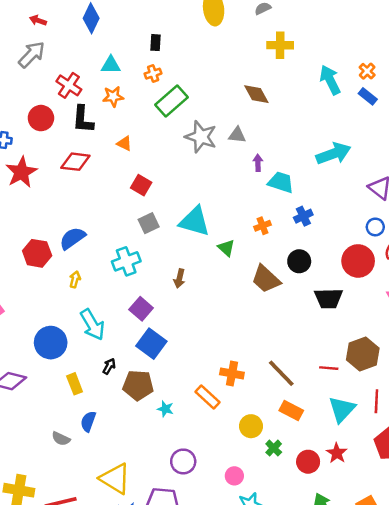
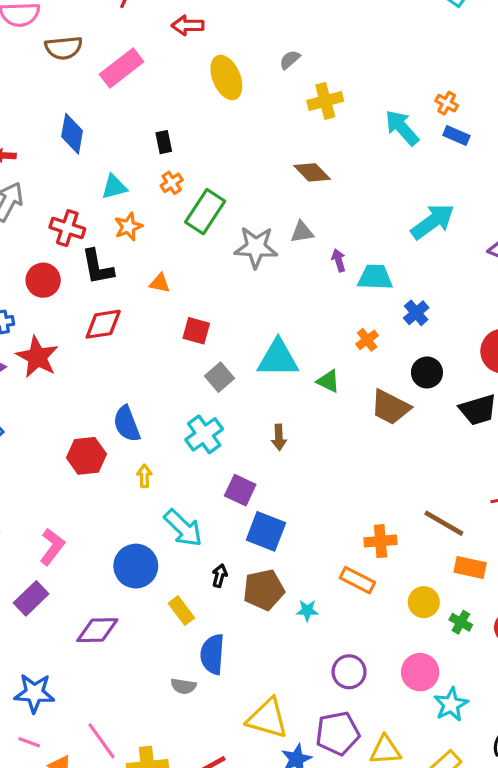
blue semicircle: (72, 238) -> (127, 424), turned -60
blue semicircle: (88, 421) -> (212, 654), size x1.4
pink circle: (234, 476) -> (420, 672), size x1.5

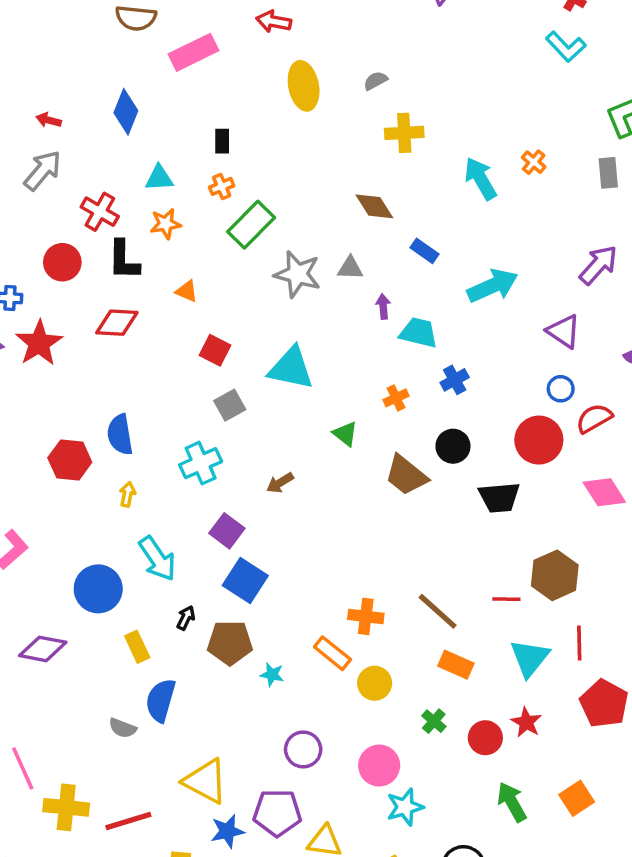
blue rectangle: (456, 136) -> (424, 251), moved
cyan triangle: (278, 358) -> (291, 368), moved
brown arrow: (279, 437) -> (280, 483), turned 50
yellow circle: (424, 602) -> (375, 683), moved

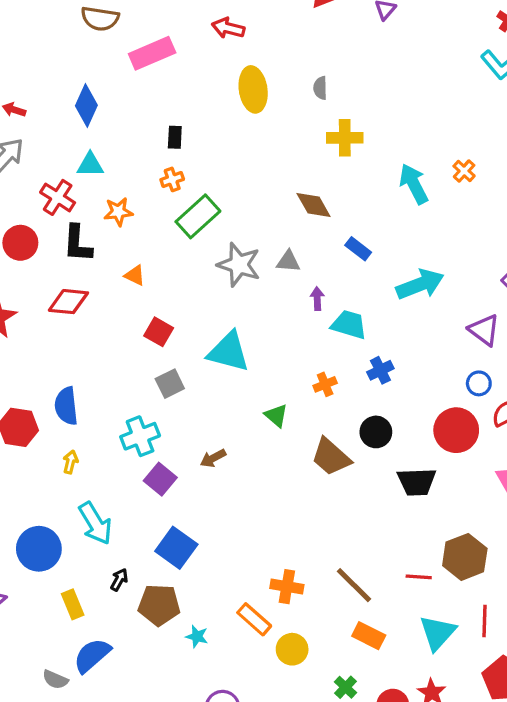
gray semicircle: (375, 81) -> (320, 88), turned -65
cyan triangle: (159, 178) -> (90, 165), moved
purple square: (227, 531) -> (160, 479), moved
blue semicircle: (161, 700) -> (92, 655), turned 30

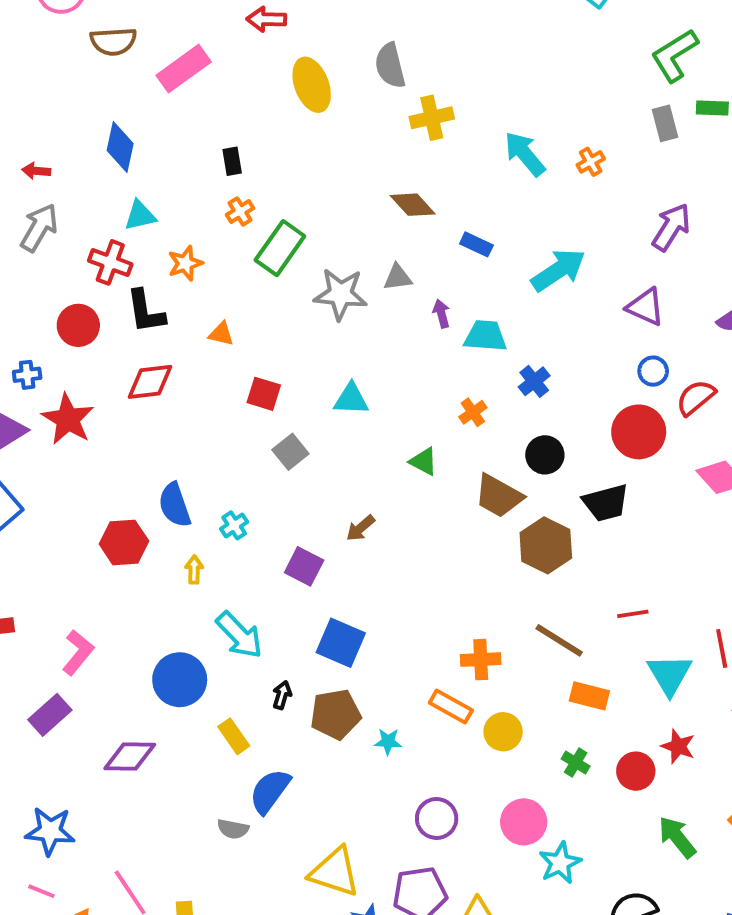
gray semicircle: (320, 88) -> (390, 66), size x1.6
orange cross: (464, 171) -> (591, 162), moved, turned 30
cyan triangle: (229, 352) -> (351, 399), size x0.7
cyan cross: (140, 436) -> (234, 525), moved, size x0.6
brown hexagon: (465, 557) -> (546, 545), moved

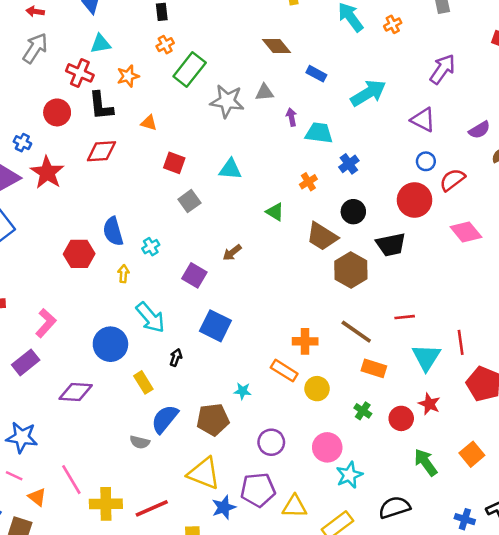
blue cross: (27, 375) -> (22, 143), turned 30
brown pentagon: (335, 714) -> (213, 420), moved

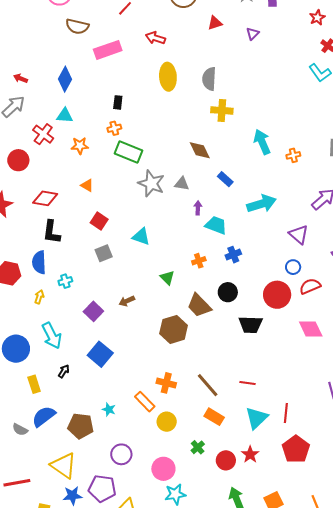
green rectangle: (190, 69) -> (128, 152), turned 60
black L-shape: (101, 106) -> (52, 232), moved
brown hexagon: (351, 270) -> (174, 329), moved

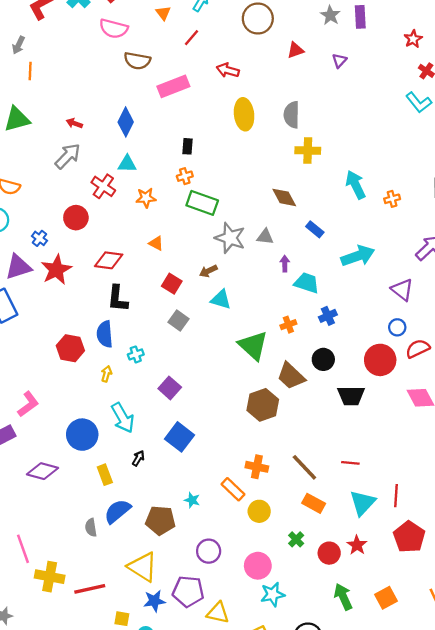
gray square: (104, 253) -> (179, 321), turned -30
green triangle: (167, 278) -> (253, 346), size x1.8
brown arrow: (127, 301) -> (208, 271), moved
gray semicircle: (20, 430) -> (91, 527), turned 56

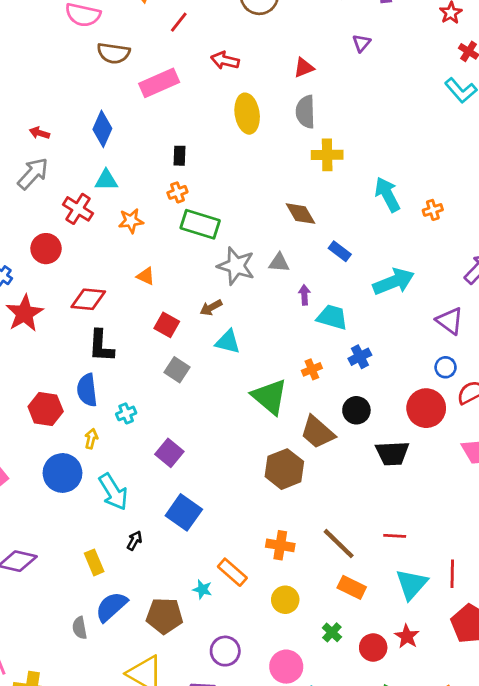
red triangle: (295, 50) -> (304, 68), moved
blue circle: (82, 435) -> (62, 473), moved
orange rectangle: (233, 489) -> (232, 572), moved

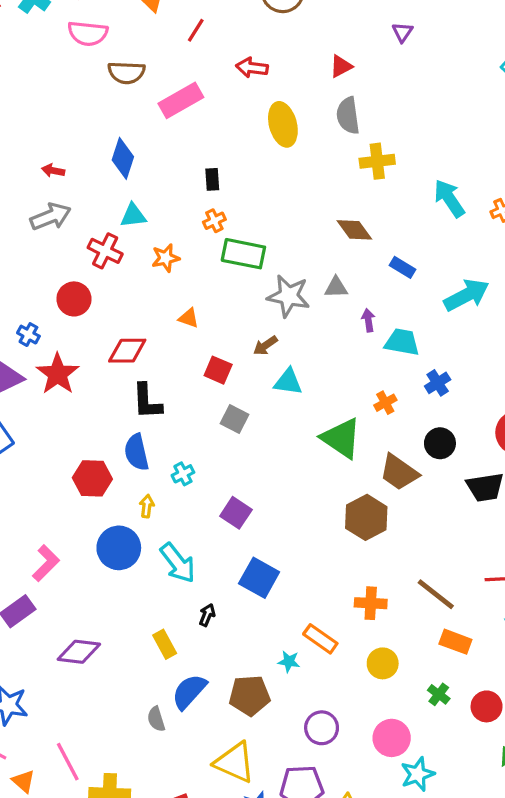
gray arrow: (33, 174) -> (51, 217), turned 32

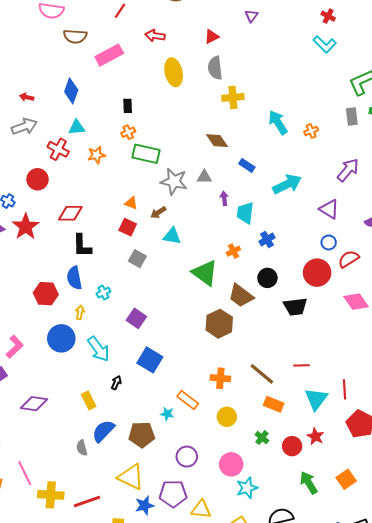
orange triangle: (189, 318) -> (131, 203), moved
cyan trapezoid: (402, 342) -> (245, 213), turned -95

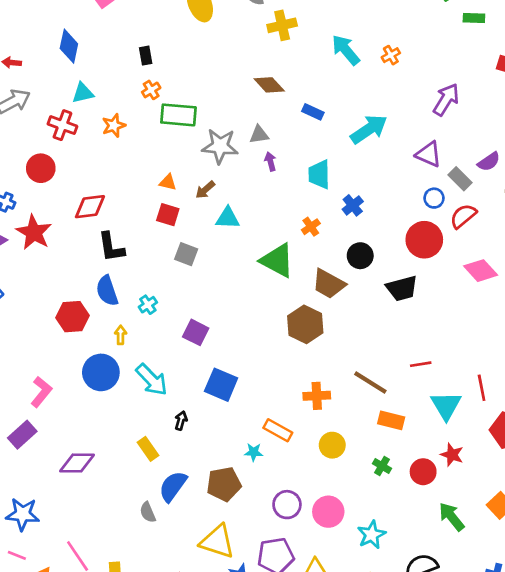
gray rectangle: (352, 116) -> (460, 179), moved, turned -30
purple arrow: (224, 198) -> (270, 162), moved
pink circle: (231, 464) -> (328, 512), moved

